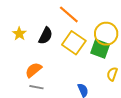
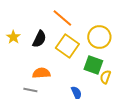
green square: (100, 49) -> (93, 65), moved
orange semicircle: (33, 70) -> (41, 73), moved, turned 36

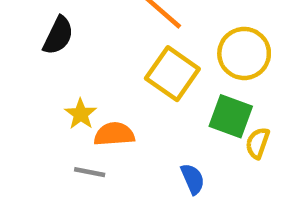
yellow star: (13, 37) -> (81, 114), moved
black semicircle: (39, 39) -> (58, 36), moved

